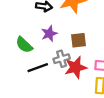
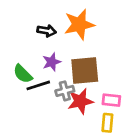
brown square: (79, 40) -> (85, 70), size x1.6
black line: (38, 68) -> (38, 85), moved

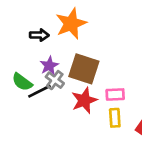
brown square: (85, 70) -> (84, 69), turned 32
gray cross: (65, 91) -> (55, 80), moved, turned -30

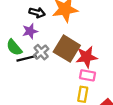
purple star: (49, 66) -> (30, 31), moved
red star: (84, 100) -> (86, 57), moved

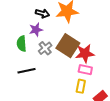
green semicircle: (14, 47) -> (22, 44), turned 35
black line: (27, 58) -> (26, 71), moved

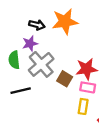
brown square: (68, 46) -> (65, 79), moved, size x0.6
gray cross: (45, 48) -> (41, 64), size x1.6

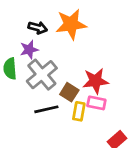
black line: (21, 91) -> (46, 109), moved
yellow rectangle: (83, 106) -> (79, 111), moved

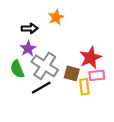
orange star: (71, 24) -> (56, 17), size x0.6
black line: (46, 109) -> (41, 88), moved

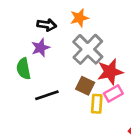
gray cross: (45, 66) -> (88, 49), moved
pink rectangle: (97, 75) -> (113, 94), turned -35

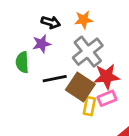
brown square: (85, 86) -> (80, 87), size x1.5
black line: (47, 95) -> (55, 79), moved

